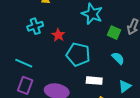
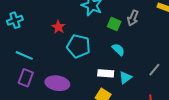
cyan cross: (35, 26) -> (15, 20), moved
white rectangle: (94, 81) -> (106, 73), moved

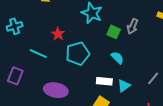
cyan pentagon: (78, 46) -> (78, 54), turned -30
cyan line: (24, 55) -> (38, 54), moved
purple rectangle: (26, 78) -> (15, 76), moved

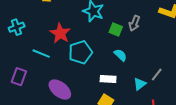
red star: (58, 34) -> (60, 33), size x1.5
cyan triangle: (124, 86) -> (140, 84), moved
purple ellipse: (56, 90) -> (60, 89), turned 30

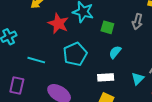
gray arrow: (134, 23) -> (137, 22), moved
red star: (60, 33) -> (58, 24), moved
cyan semicircle: (120, 55) -> (115, 52), turned -88

